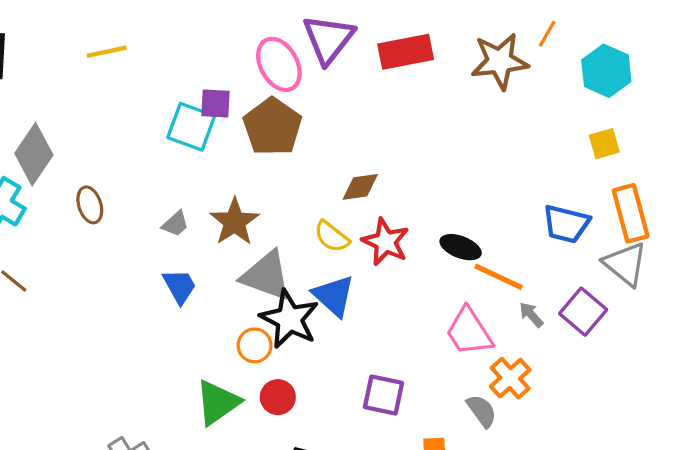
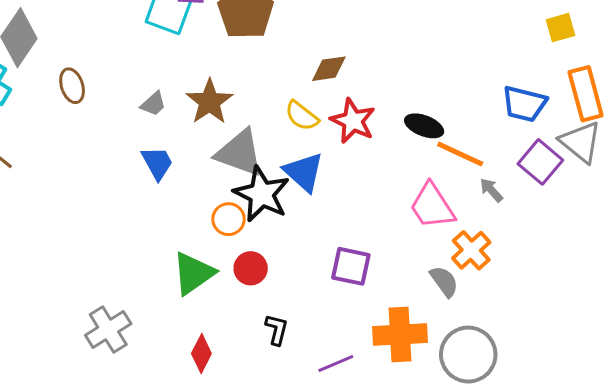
purple square: (583, 312) -> (540, 162), moved

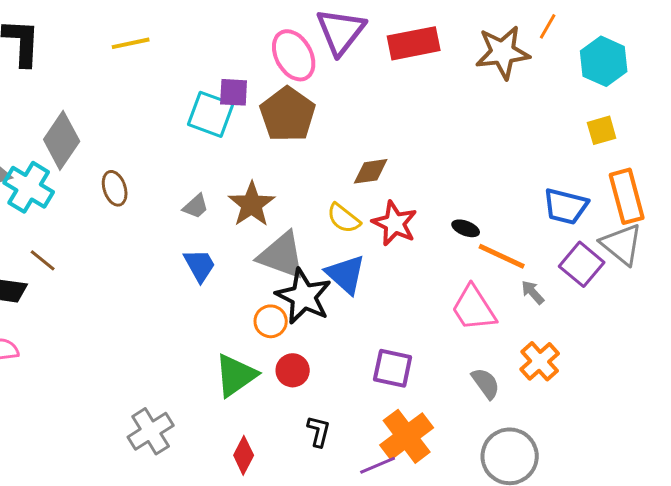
black ellipse: (424, 126) -> (466, 228), size x0.7
orange cross: (471, 250) -> (540, 361), moved
orange cross: (400, 334) -> (407, 436), moved, turned -34

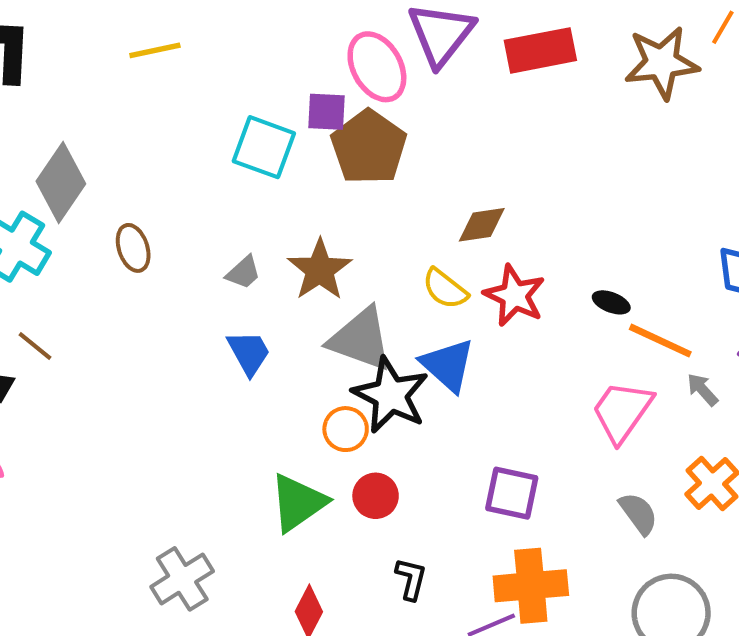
purple square: (234, 92) -> (327, 112), moved
pink trapezoid: (474, 308) -> (622, 411), turned 68
orange cross: (407, 436) -> (531, 586), turned 32

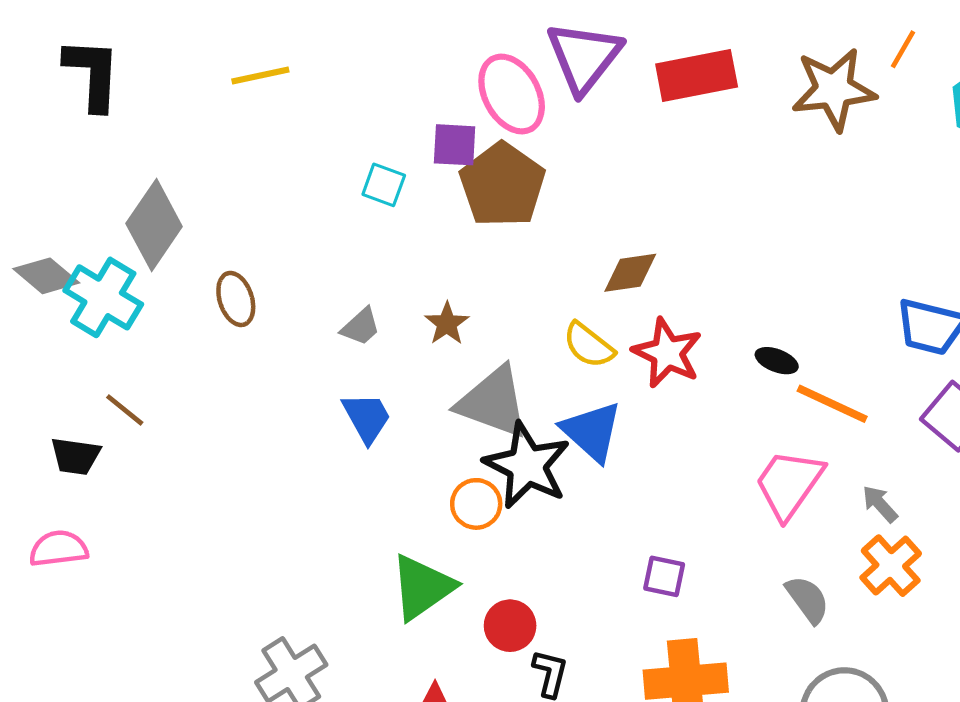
cyan square: (264, 147) -> (384, 185), size x0.6
brown star: (320, 270) -> (447, 324), size x0.6
gray arrow: (702, 390) -> (880, 504), moved
purple square: (512, 493) -> (664, 576), size x0.7
red circle: (376, 496) -> (510, 626), moved

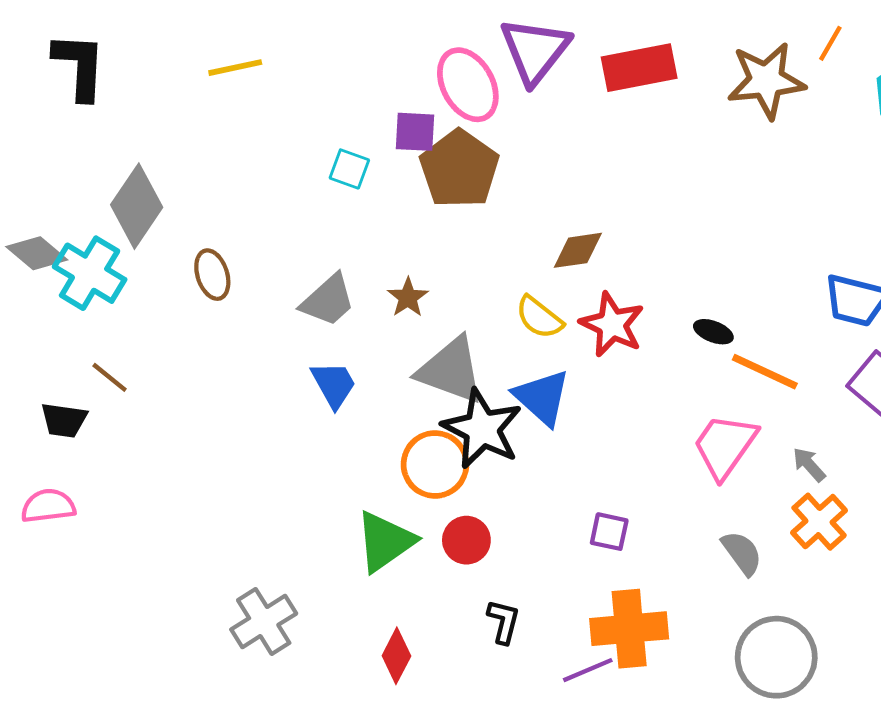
gray trapezoid: (361, 327) -> (328, 300), size x1.5
orange circle: (476, 504) -> (435, 464), size x1.4
red circle: (510, 626) -> (466, 540), moved

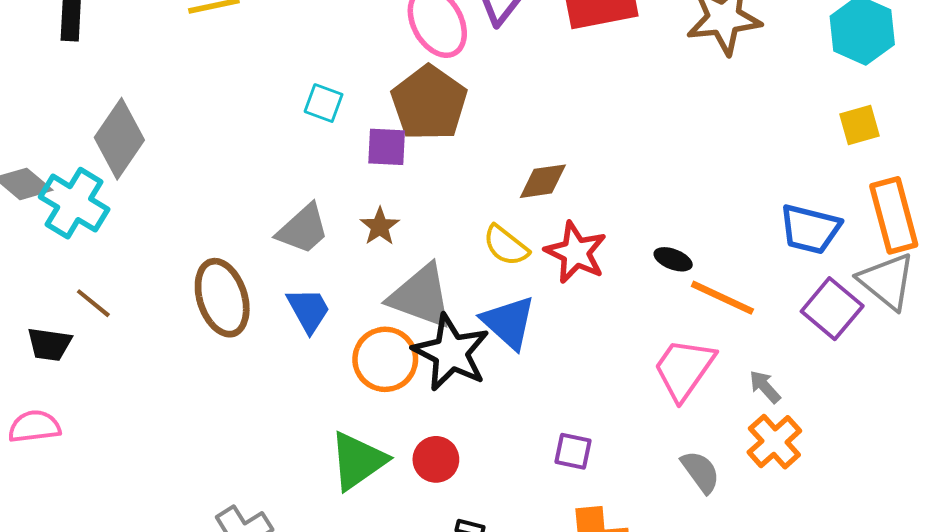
purple square: (415, 132) -> (387, 147), moved
brown ellipse: (212, 275) -> (222, 298), moved, size x1.6
orange circle: (435, 464) -> (385, 359), moved

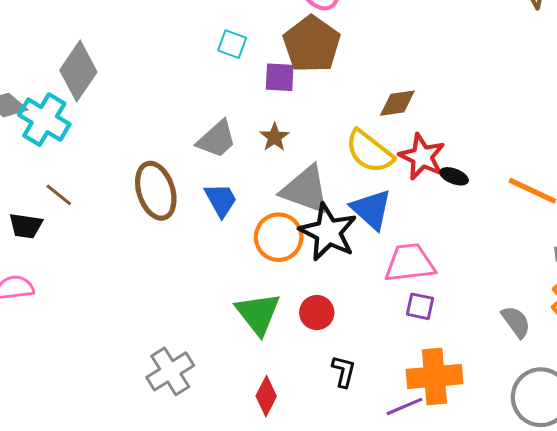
yellow semicircle: (506, 246) -> (369, 152), size x1.4
black ellipse: (673, 259) -> (454, 176), moved
pink trapezoid: (684, 369) -> (410, 263), moved, turned 48
green triangle: (358, 461) -> (258, 314), turned -33

